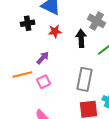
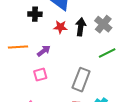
black arrow: (81, 38) -> (81, 27), moved
orange line: (22, 74) -> (18, 47), moved

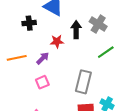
red star: (60, 27) -> (57, 41), moved

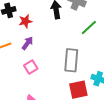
red star: (57, 41) -> (25, 21), moved

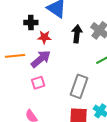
purple arrow: (27, 43) -> (41, 59), size x1.5

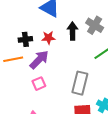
black cross: (31, 23) -> (25, 39), moved
red star: (44, 37) -> (48, 38), moved

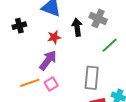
black cross: (25, 39) -> (19, 26), moved
orange line: (13, 59) -> (30, 83), moved

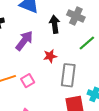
red star: (54, 37) -> (50, 56), moved
purple arrow: (48, 60) -> (24, 41), moved

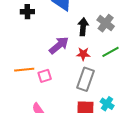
purple arrow: (24, 41) -> (59, 45), moved
red star: (50, 56) -> (83, 54), moved

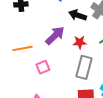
black arrow: (83, 27) -> (78, 15), turned -72
orange line: (24, 70) -> (23, 48), moved

